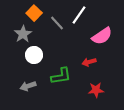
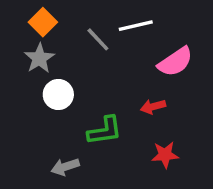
orange square: (34, 13) -> (43, 22), moved
white line: (79, 15) -> (136, 26), turned 42
gray arrow: (28, 86) -> (65, 167), moved

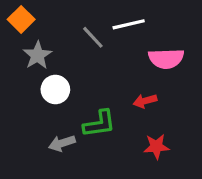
orange square: (43, 22) -> (21, 19), moved
pink semicircle: (175, 62) -> (166, 59), turned 32
gray arrow: (65, 167) -> (62, 143), moved

